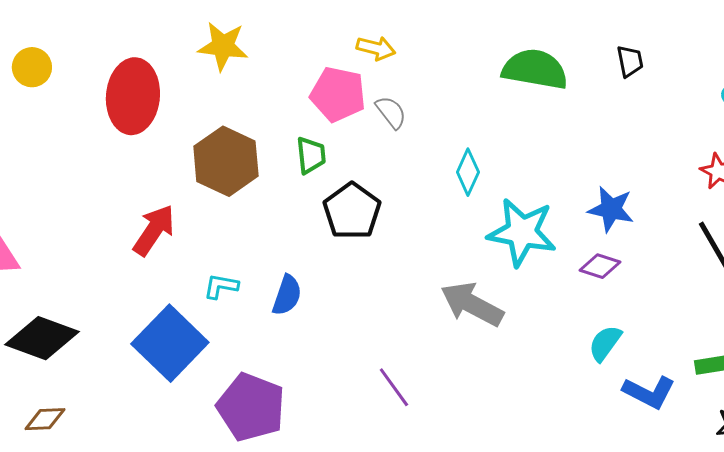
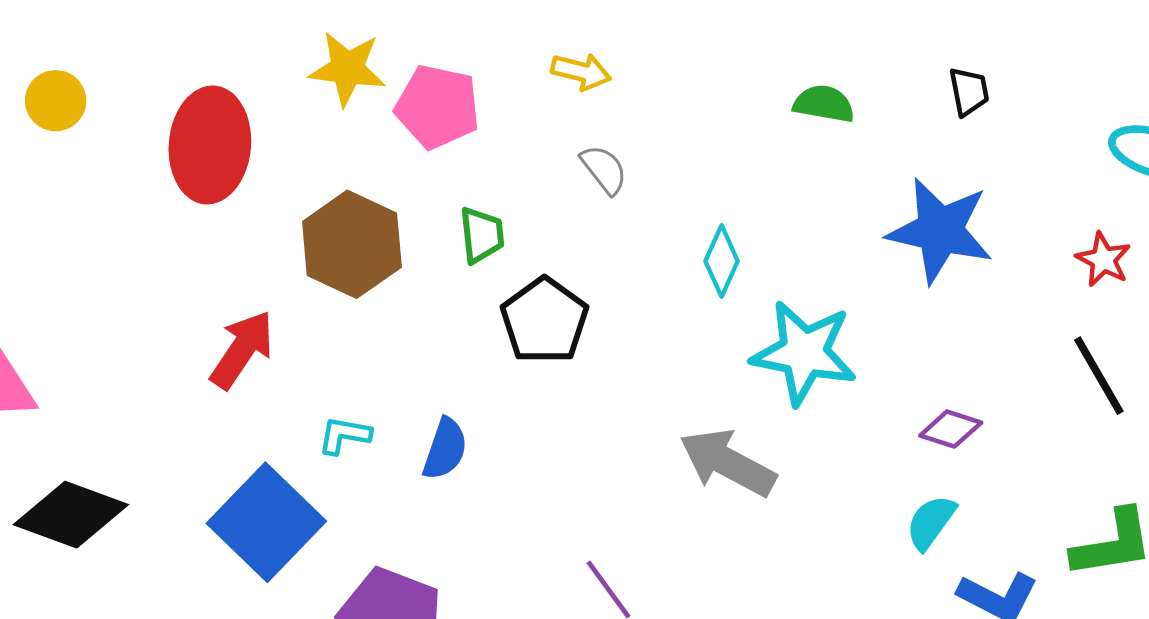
green semicircle: (535, 69) -> (824, 104), size x0.6
pink pentagon: (338, 94) -> (437, 107), moved
blue star: (611, 209) -> (940, 231), moved, size x1.5
purple diamond: (600, 266) -> (951, 429), moved

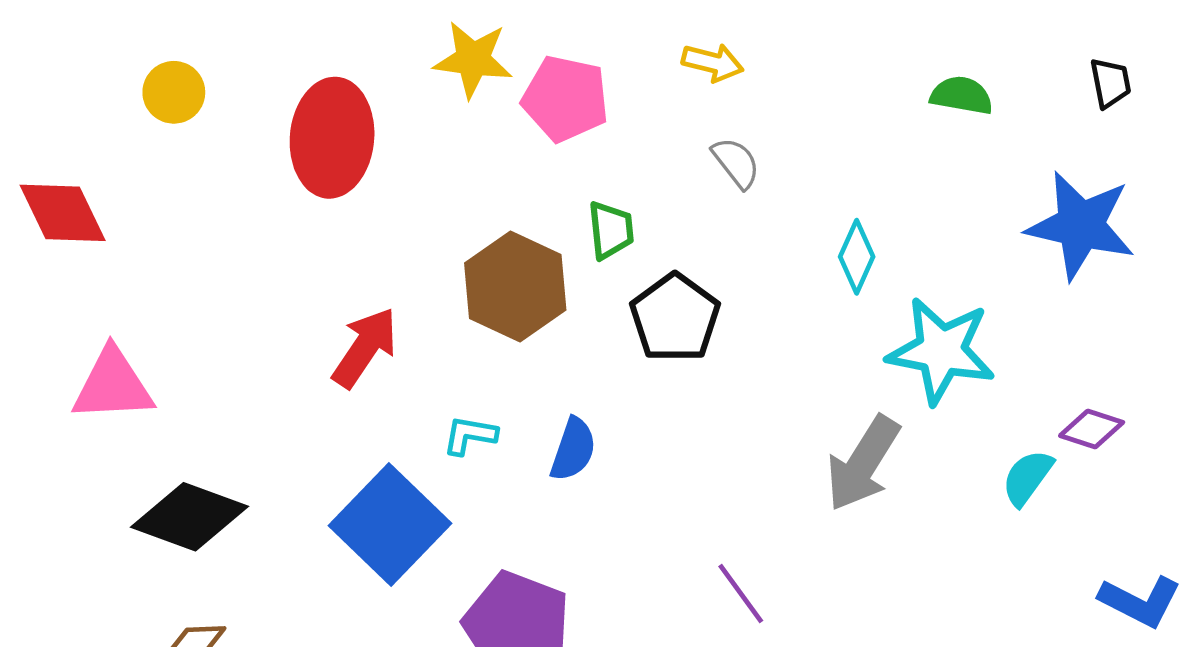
brown hexagon: (352, 244) -> (515, 286), moved
gray arrow: (728, 463) -> (863, 463), turned -86
cyan semicircle: (931, 522) -> (1027, 478), moved

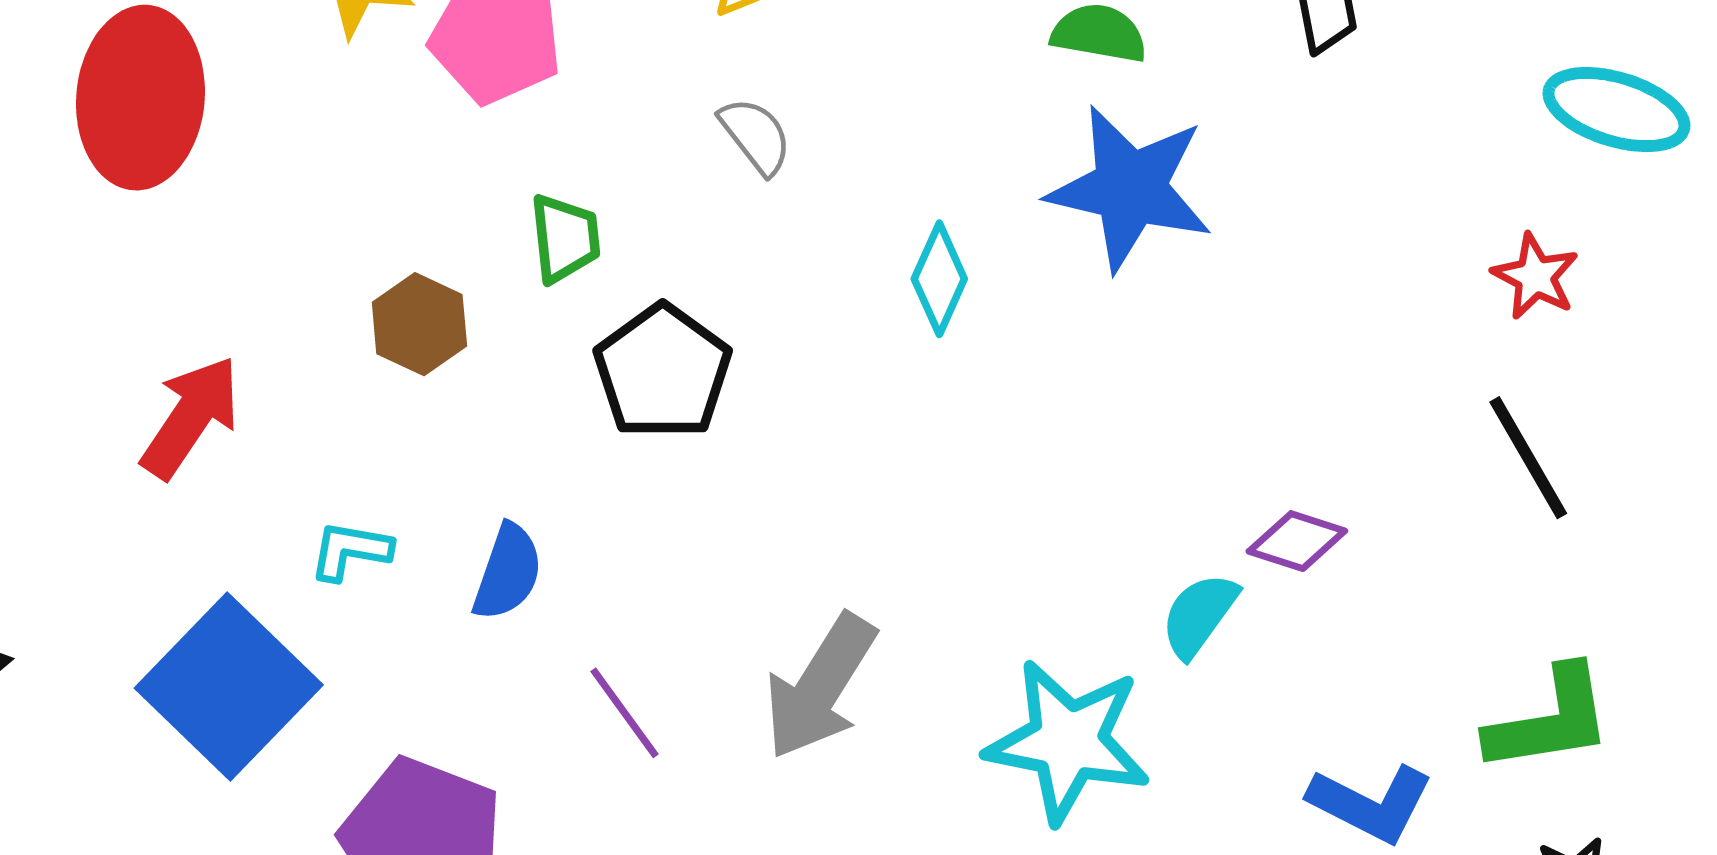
blue star: (1081, 225) -> (1130, 188), moved
brown hexagon: (515, 286) -> (419, 324), size x0.6
cyan star: (941, 351) -> (1068, 741), moved
gray arrow: (863, 463) -> (820, 687), moved
purple line: (741, 593) -> (625, 713), moved

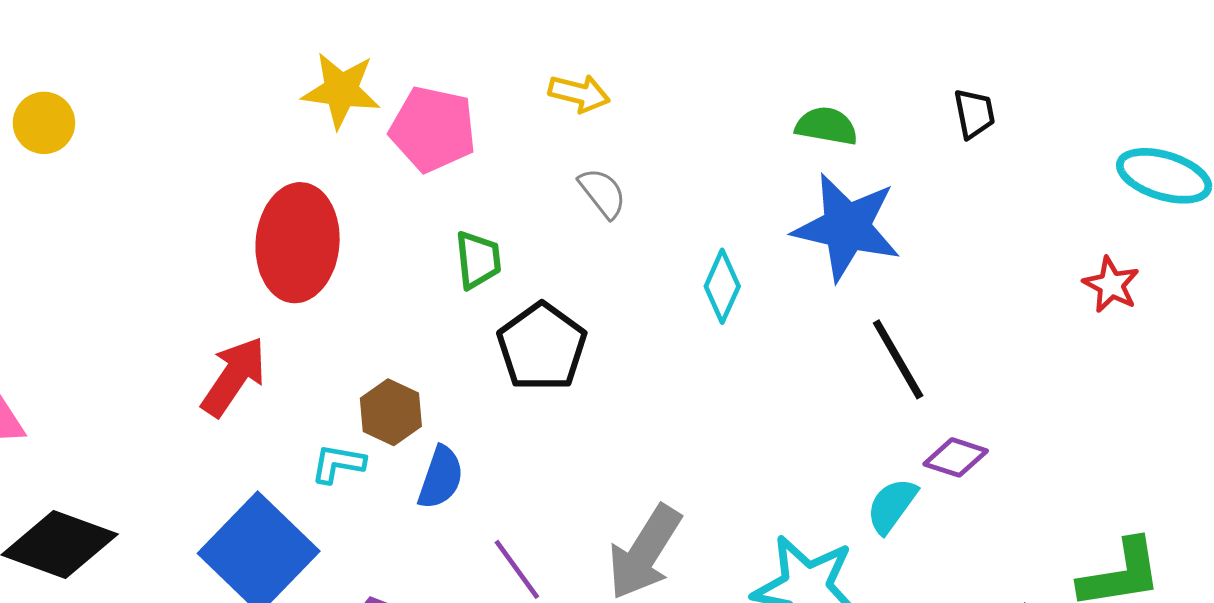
red ellipse: (140, 98) -> (298, 243), moved
brown hexagon: (419, 324) -> (391, 412), moved
black line: (1528, 458) -> (898, 359), moved

